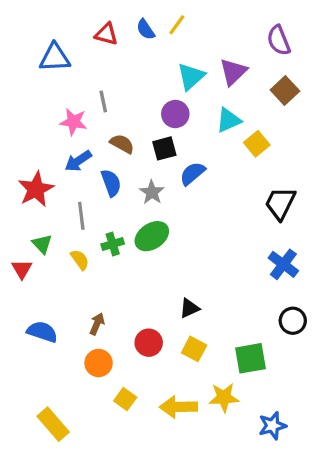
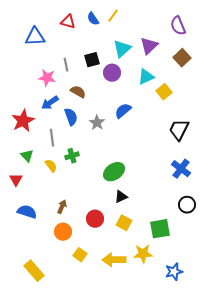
black square: (164, 148) -> (92, 60), moved
green ellipse: (152, 236) -> (114, 172), moved
red triangle: (22, 269) -> (16, 180), moved

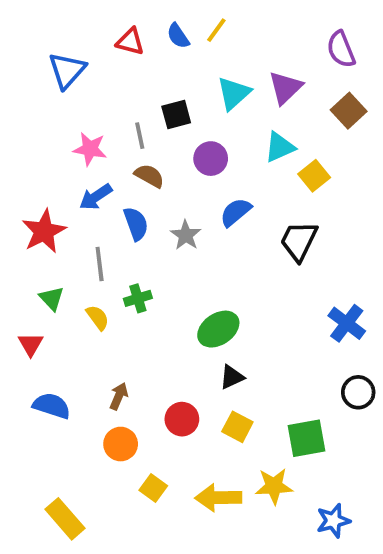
blue triangle: (35, 37) -> (67, 70), turned -45
gray line: (66, 65) -> (140, 136), moved
purple circle: (112, 73) -> (211, 159), moved
black trapezoid: (179, 130) -> (299, 241), moved

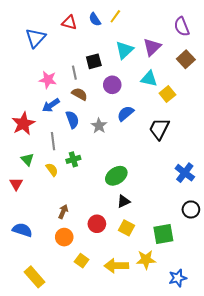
cyan triangle: (280, 147) -> (149, 79), turned 36
blue semicircle: (52, 406) -> (22, 230), moved

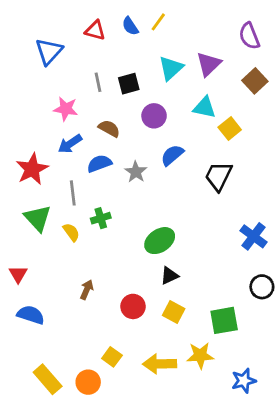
gray line: (74, 73) -> (98, 82), moved
blue semicircle: (72, 120) -> (99, 163), turned -90
green triangle: (27, 159) -> (38, 218), size x1.5
red triangle: (16, 184) -> (18, 274), moved
orange circle: (64, 237) -> (88, 382), moved

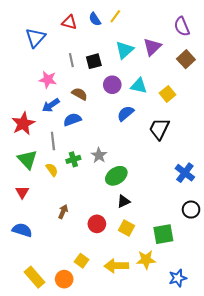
cyan triangle: (204, 107) -> (139, 86), moved
gray star: (136, 172) -> (99, 155), moved
red triangle: (18, 274) -> (22, 192), moved

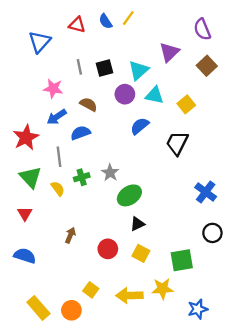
cyan triangle: (125, 50) -> (139, 70), moved

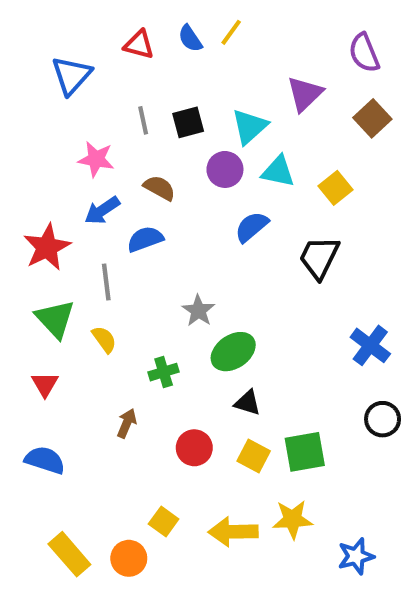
green cross: (82, 177) -> (164, 372), moved
black triangle: (137, 224) -> (247, 403), turned 42
green square: (182, 260) -> (305, 452), moved

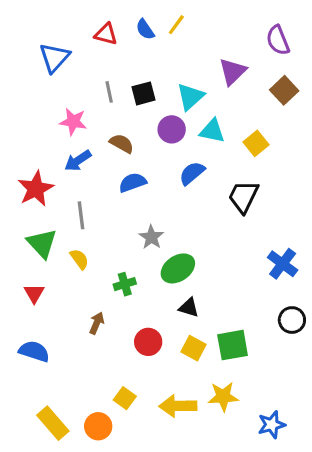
blue semicircle: (145, 239) -> (133, 183), moved

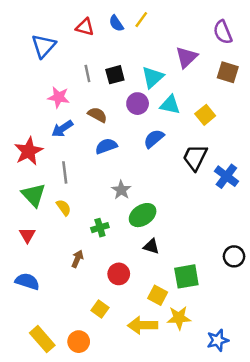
brown square: (284, 90) -> (228, 72), turned -30
blue cross: (283, 264) -> (226, 176), moved
yellow square: (193, 348) -> (158, 295), moved
yellow square: (125, 398) -> (100, 309), moved

